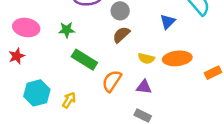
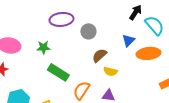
brown semicircle: (121, 35) -> (99, 55), moved
orange ellipse: (177, 58) -> (148, 53), moved

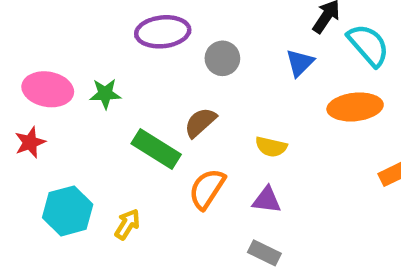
blue triangle: (128, 40) -> (300, 63), moved
green star: (43, 47) -> (105, 94), moved
brown semicircle: (99, 55) -> (200, 122), moved

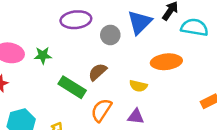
cyan semicircle: (368, 45) -> (194, 27), turned -40
blue triangle: (300, 63) -> (140, 22), moved, size x1.5
orange ellipse: (355, 107) -> (166, 62), moved

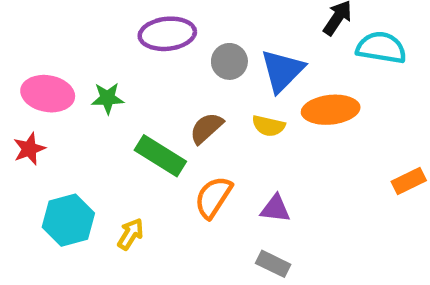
blue triangle: (140, 22) -> (282, 71), moved
yellow semicircle: (138, 86) -> (269, 126), moved

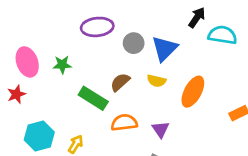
pink ellipse: (48, 94) -> (27, 62), turned 60
orange ellipse: (331, 110) -> (193, 92), moved, turned -56
orange semicircle: (213, 197) -> (124, 123), turned 50
purple triangle: (275, 209) -> (161, 129), turned 48

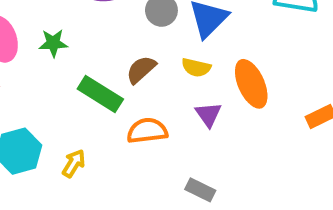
orange ellipse: (193, 92) -> (251, 84), turned -52
purple triangle: (161, 129) -> (208, 114), moved

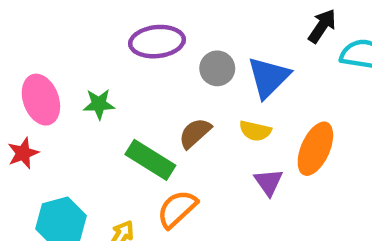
orange ellipse: (251, 84) -> (315, 149), turned 48
orange semicircle: (147, 131) -> (177, 209), moved, turned -36

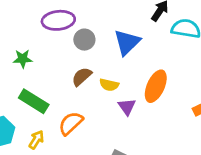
gray circle: (217, 68) -> (84, 40), moved
yellow semicircle: (255, 131) -> (109, 85), moved
green rectangle: (150, 160) -> (34, 101), moved

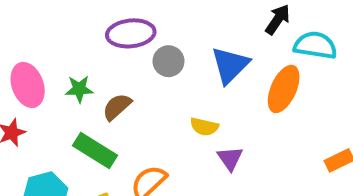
brown semicircle: (82, 77) -> (117, 107), moved
orange ellipse: (156, 86) -> (284, 89), moved

